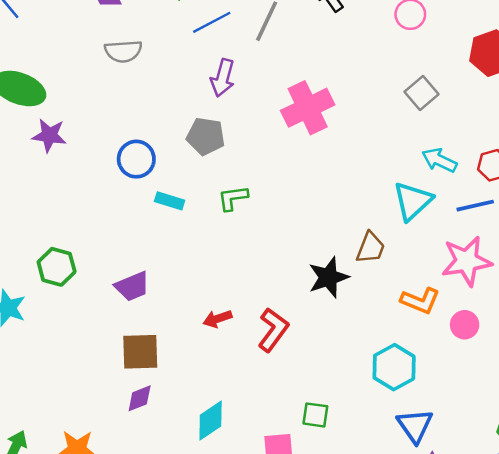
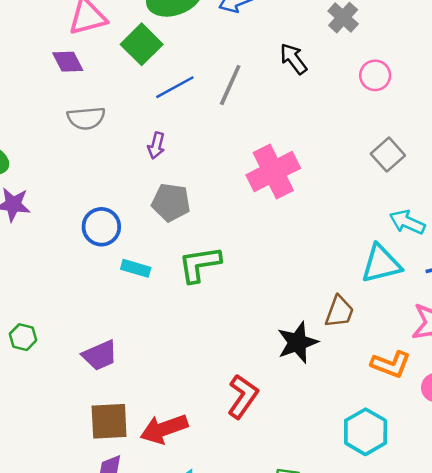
purple arrow: (223, 78) -> (156, 146), moved, size x0.7
green L-shape: (233, 198) -> (200, 264), size x1.4
cyan triangle: (413, 201) -> (381, 264), turned 30
green hexagon: (57, 267) -> (23, 337), size x0.7
red arrow: (217, 319) -> (164, 429), moved, size x1.6

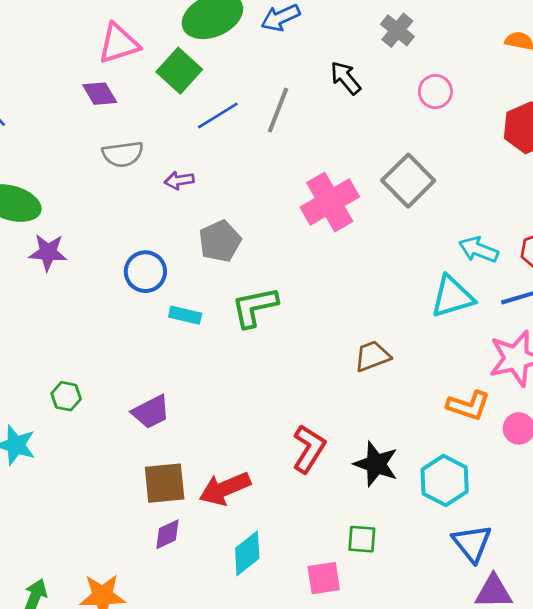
purple arrow: (156, 146) -> (179, 180), moved, turned 70
gray square: (388, 155) -> (408, 181), moved, size x1.4
gray pentagon: (171, 202) -> (220, 241), turned -30
brown trapezoid: (339, 312) -> (372, 356), moved, turned -128
black star: (298, 342) -> (376, 464), moved, turned -30

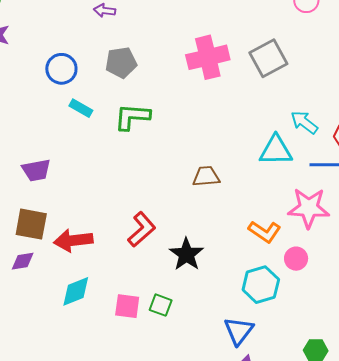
cyan hexagon: (445, 480) -> (261, 285), moved
pink square: (324, 578) -> (127, 306), moved

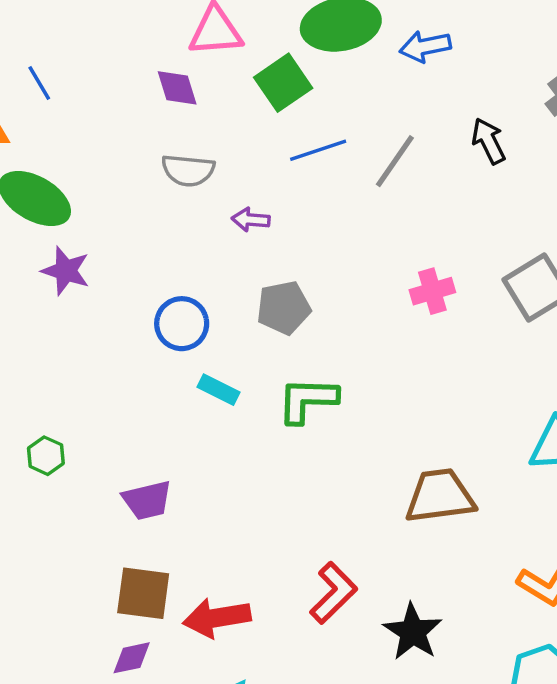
pink cross: (208, 57) -> (432, 291), size x0.6
brown trapezoid: (206, 176) -> (440, 496), size x1.5

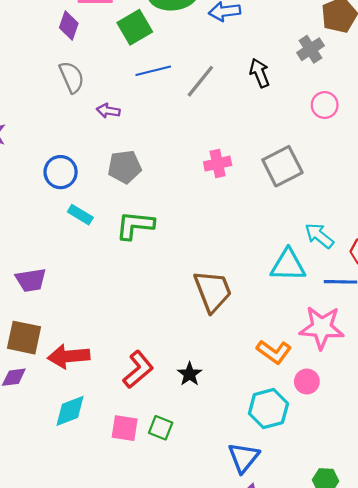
purple diamond: (177, 88) -> (69, 26), turned 32
gray semicircle: (188, 170) -> (72, 77), turned -124
brown trapezoid: (440, 496) -> (213, 291), turned 72
red L-shape: (334, 593) -> (138, 369), moved
black star: (413, 632) -> (190, 374), size x0.7

